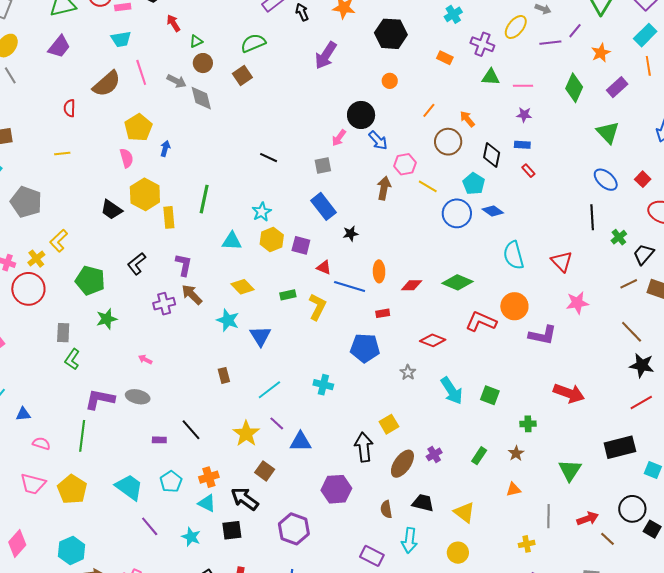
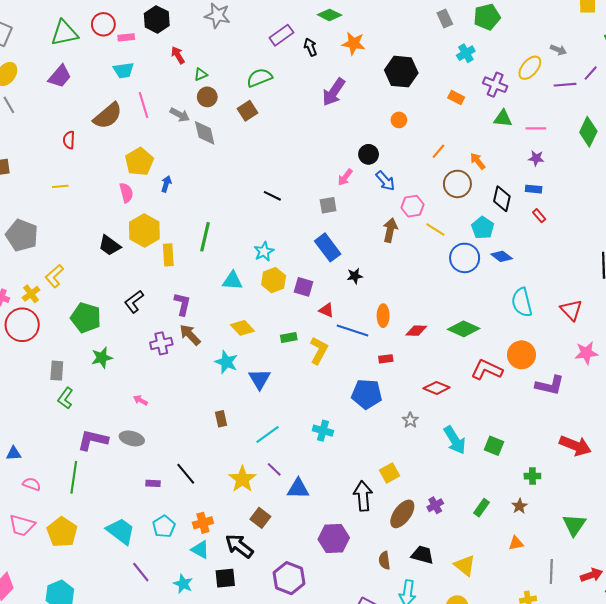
black circle: (361, 115) -> (369, 154), size x0.7

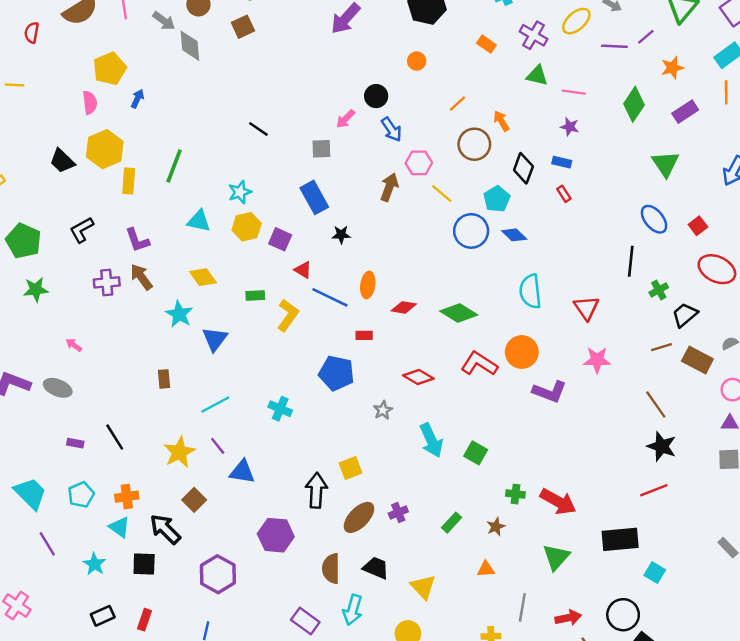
purple L-shape: (182, 304) -> (137, 240), turned 140
red arrow: (575, 446) -> (558, 502), moved
brown semicircle: (384, 560) -> (331, 568), size x1.4

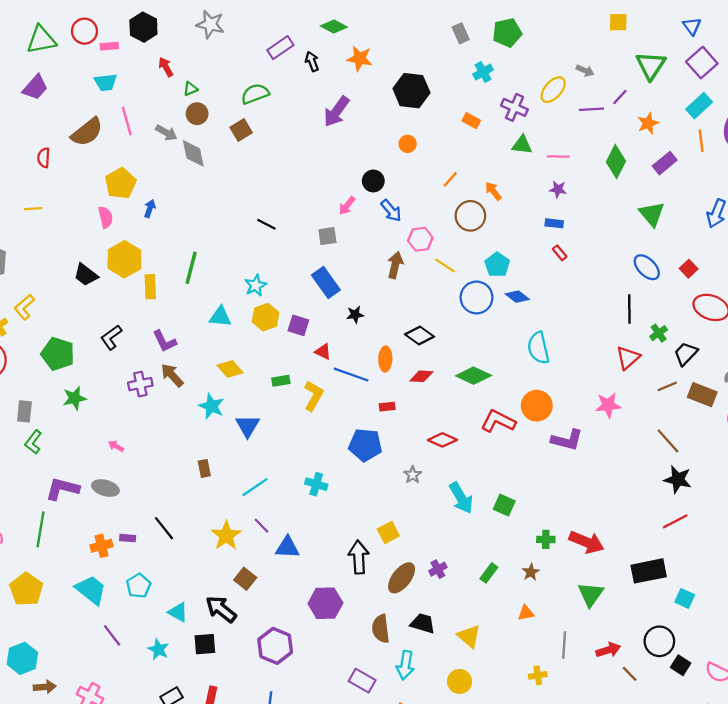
black diamond: (523, 168) -> (420, 335), moved, turned -68
red triangle: (586, 308) -> (628, 358), moved, turned 30
orange cross: (127, 497) -> (102, 546), moved

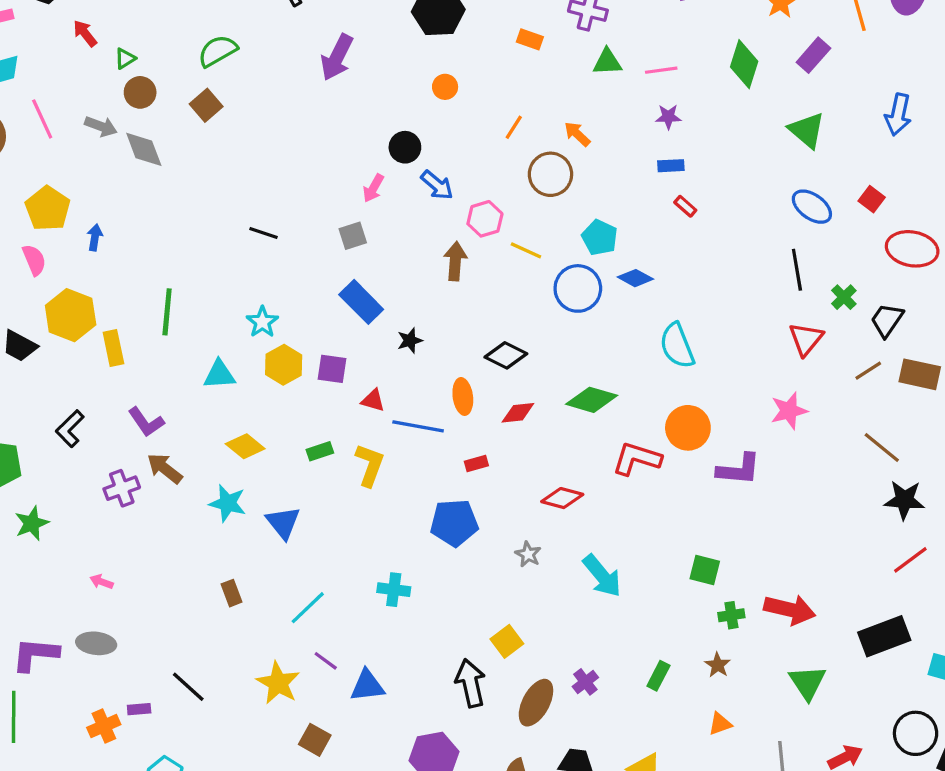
green square: (504, 505) -> (705, 570), moved

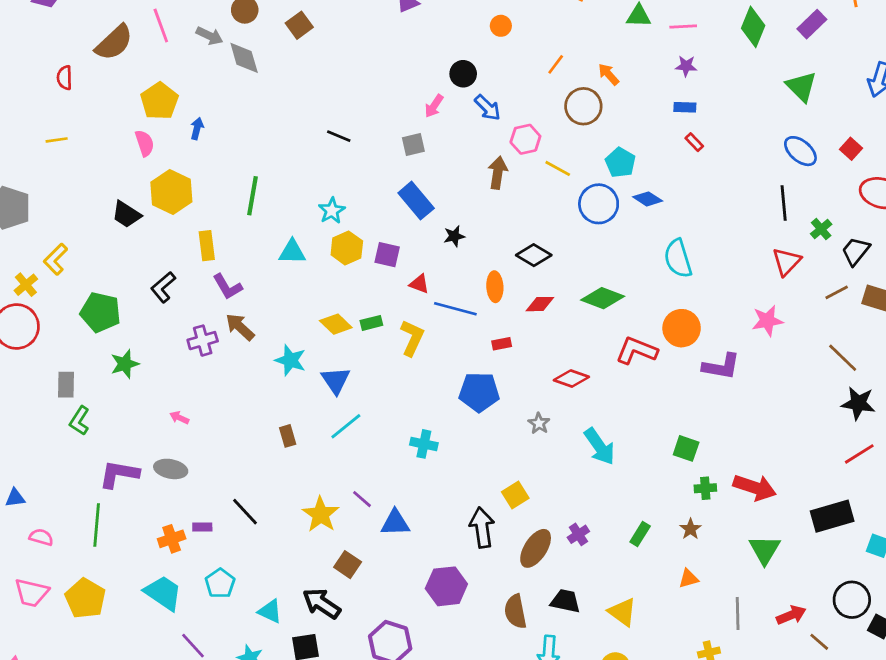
yellow rectangle: (113, 348) -> (207, 246), moved
yellow diamond: (245, 446) -> (336, 324), moved
cyan line: (308, 608) -> (346, 426), moved

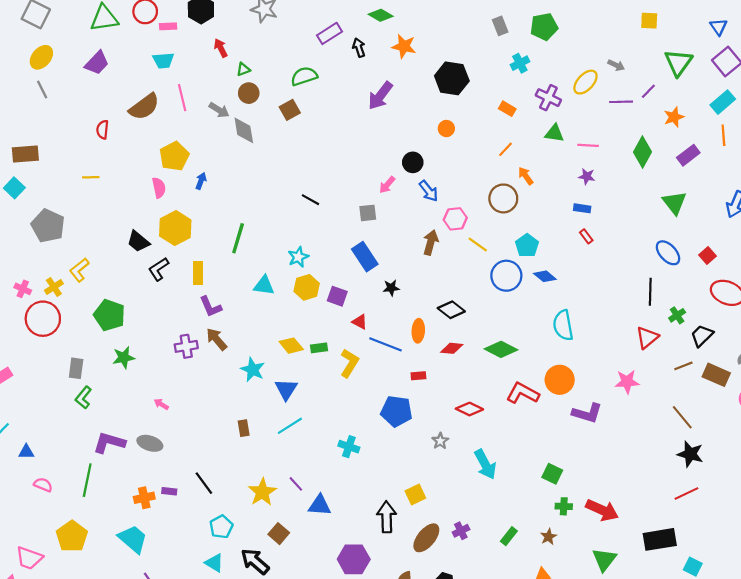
orange line: (556, 64) -> (505, 149), moved
black L-shape: (163, 287) -> (159, 269), moved
cyan pentagon: (220, 583) -> (221, 527), moved
pink trapezoid: (32, 593) -> (29, 558), moved

